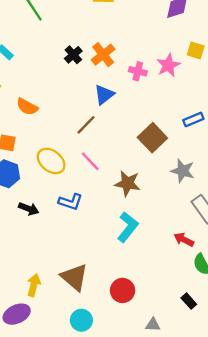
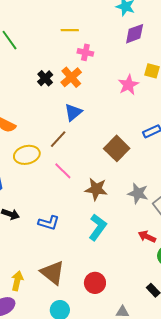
pink cross: (138, 71) -> (85, 52), moved
yellow ellipse: (51, 161) -> (27, 155), moved, turned -50
gray star: (183, 171) -> (138, 193), moved
blue L-shape: (71, 202) -> (49, 223), moved

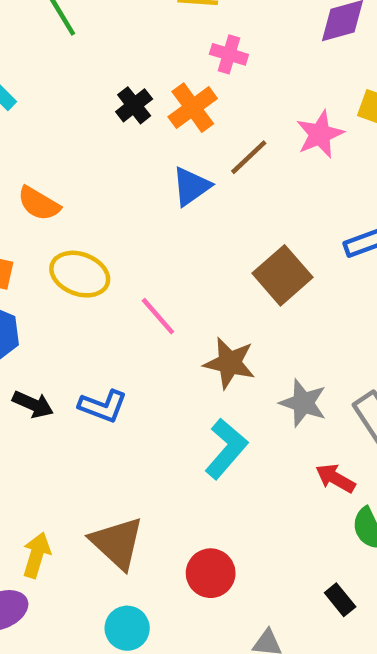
brown line: (58, 139) -> (249, 157), moved
yellow ellipse: (27, 155) -> (80, 274), turned 30
gray star: (138, 193) -> (303, 403), moved
blue L-shape: (49, 223) -> (103, 406), moved

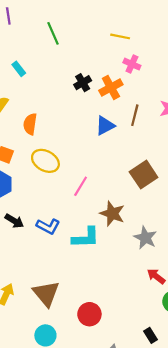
brown line: (249, 157) -> (135, 115), turned -40
orange semicircle: (39, 204) -> (30, 124), turned 60
pink line: (158, 316) -> (81, 186), turned 65
cyan L-shape: (226, 449) -> (86, 238), moved, turned 40

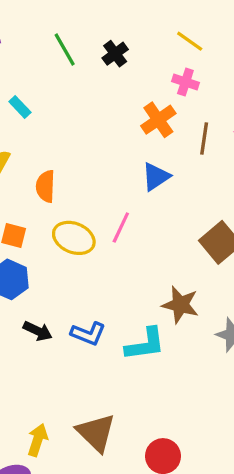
yellow line: (120, 36) -> (190, 41), moved, turned 30
black cross: (83, 83) -> (115, 54), moved
brown line: (135, 115) -> (204, 139), moved
pink line: (81, 186) -> (121, 228), moved

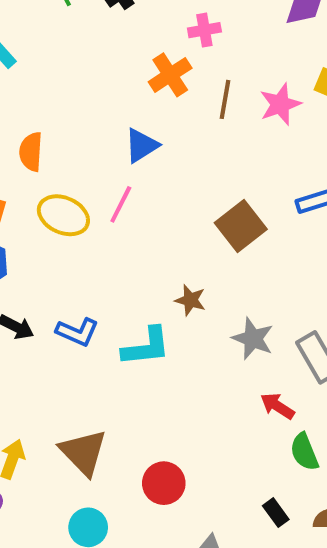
pink cross: (185, 82) -> (204, 30), turned -30
blue triangle: (156, 177) -> (141, 145), moved
brown star: (180, 305) -> (190, 300), size x0.7

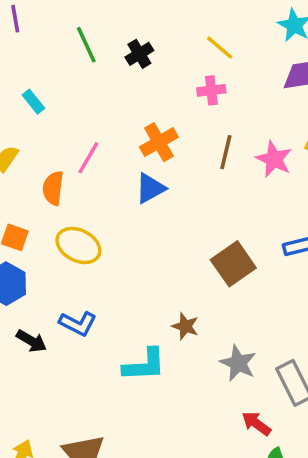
orange cross: (170, 75) -> (159, 142), moved
pink star: (280, 104) -> (274, 159), turned -30
pink line: (121, 204) -> (88, 158), moved
blue L-shape: (77, 332) -> (78, 324), moved

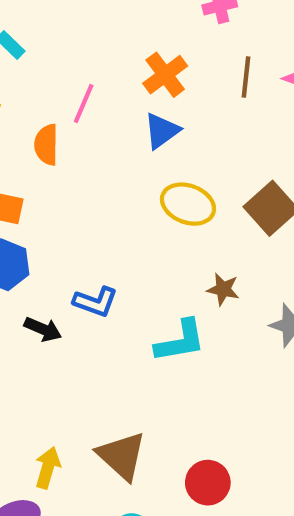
yellow ellipse: (78, 245) -> (188, 204), moved

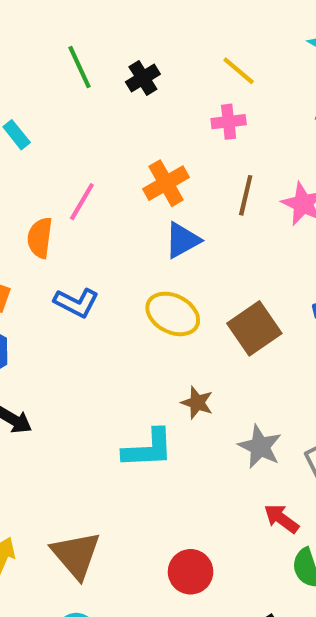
blue triangle: (162, 131) -> (182, 240), moved
blue L-shape: (95, 302) -> (76, 303), moved
red circle: (208, 483) -> (191, 572), moved

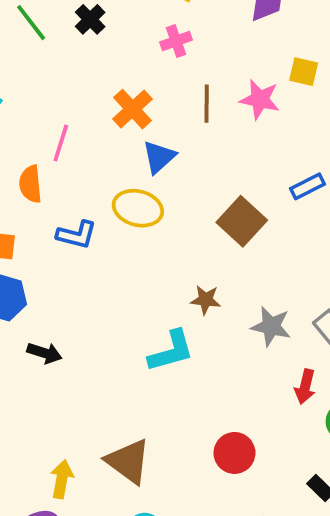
yellow ellipse: (173, 314) -> (138, 208), moved
red arrow: (281, 519) -> (305, 387), turned -100

